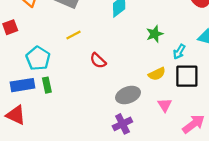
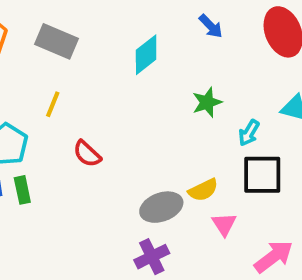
yellow line: (74, 35) -> (53, 104), moved, turned -40
red semicircle: (98, 61) -> (87, 154), moved
yellow semicircle: (157, 74) -> (203, 190), moved

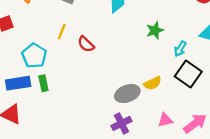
red semicircle: (87, 154) -> (86, 44), moved
black square: (262, 175) -> (188, 74), turned 35
pink triangle: (224, 224) -> (165, 120), moved, turned 49

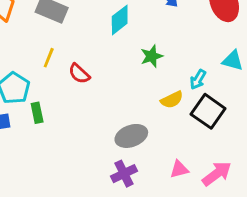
green star: (155, 30) -> (152, 56), moved
green rectangle: (43, 83) -> (37, 113), moved
yellow semicircle: (153, 83) -> (172, 100), moved

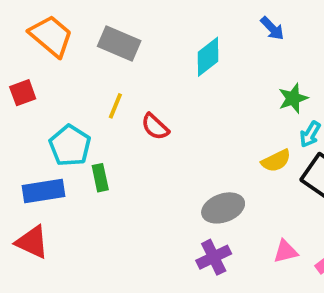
green star: (152, 56) -> (293, 98), moved

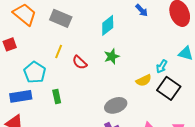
green star: (293, 98) -> (112, 56), moved
green rectangle: (100, 178) -> (57, 96), moved

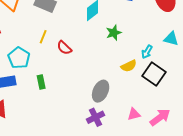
green star: (112, 56) -> (114, 33), moved
gray ellipse: (116, 105) -> (101, 91), turned -45

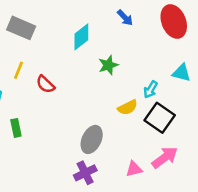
pink arrow: (160, 117) -> (165, 157), moved

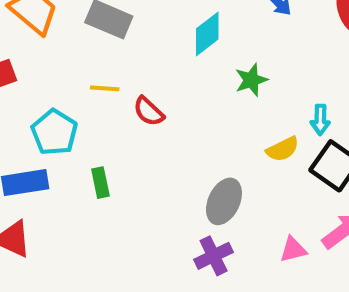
yellow line: (19, 70) -> (105, 88), turned 72
cyan arrow: (151, 89) -> (320, 120), turned -30

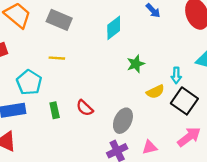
green star: (251, 80) -> (136, 64), moved
red semicircle: (149, 111) -> (85, 108), moved
pink triangle: (293, 250) -> (150, 147), moved

